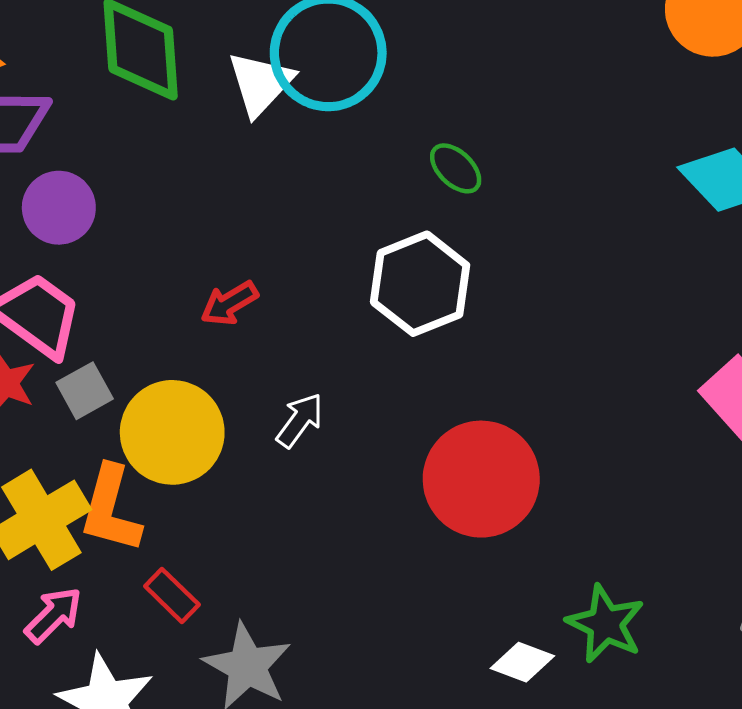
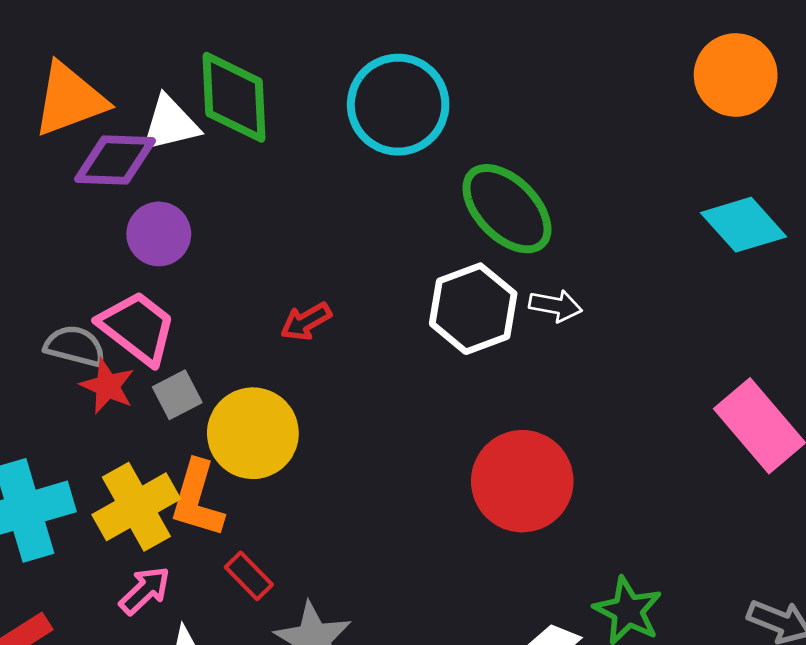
white triangle: (260, 83) -> (170, 124), moved, turned 32
green ellipse: (456, 168) -> (507, 209), size x2.0
white arrow: (300, 420) -> (555, 306), moved, turned 63

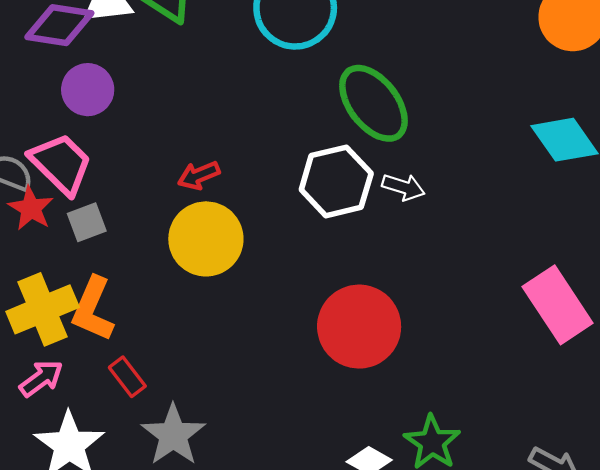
yellow circle: (253, 433) -> (206, 239), moved

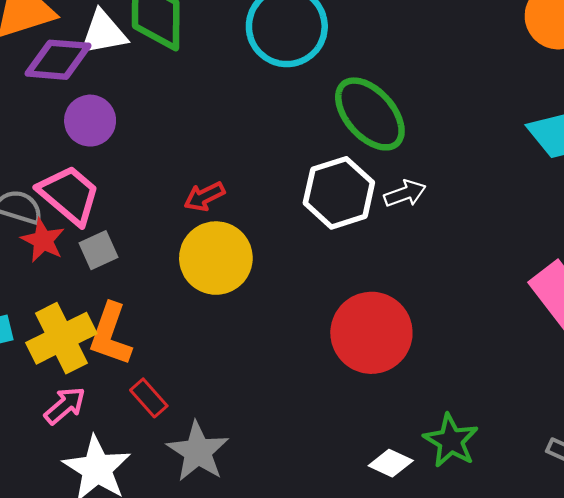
white arrow: (403, 187) -> (405, 194), turned -33

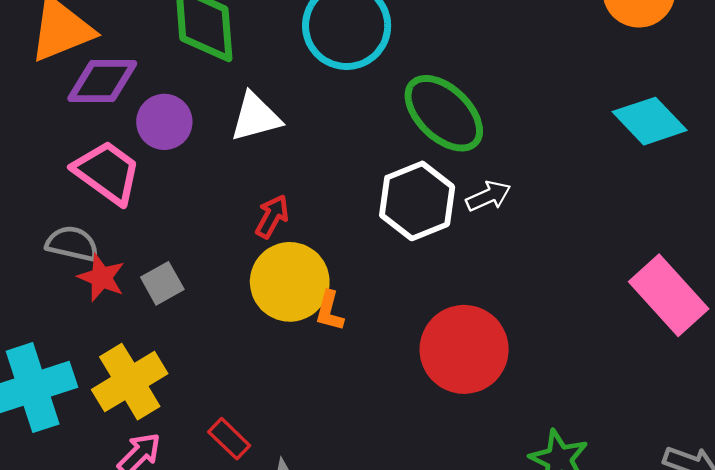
white triangle: (103, 33) -> (256, 117), moved
purple circle: (90, 121) -> (164, 122), moved
pink trapezoid: (69, 195) -> (107, 172), moved
red arrow: (204, 197) -> (272, 216), turned 150
orange L-shape: (110, 334) -> (330, 311), moved, size x0.6

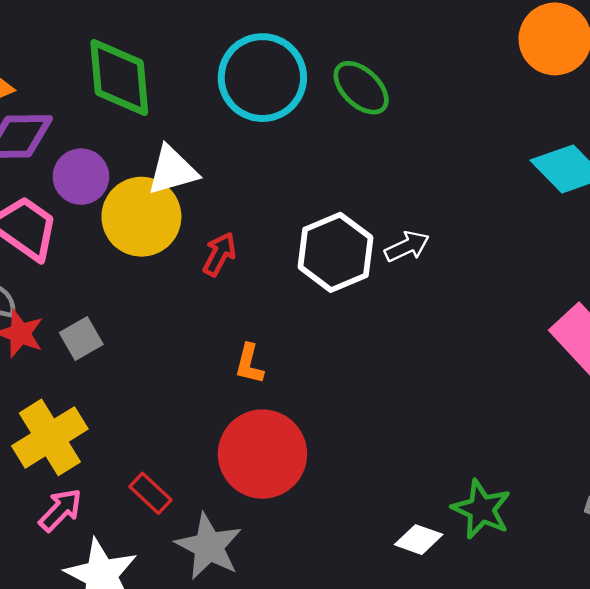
green ellipse: (444, 113) -> (361, 88), moved, size x0.7
red arrow: (272, 216) -> (219, 254), moved
yellow circle: (290, 282) -> (141, 217), moved
red circle: (464, 349) -> (262, 454), moved

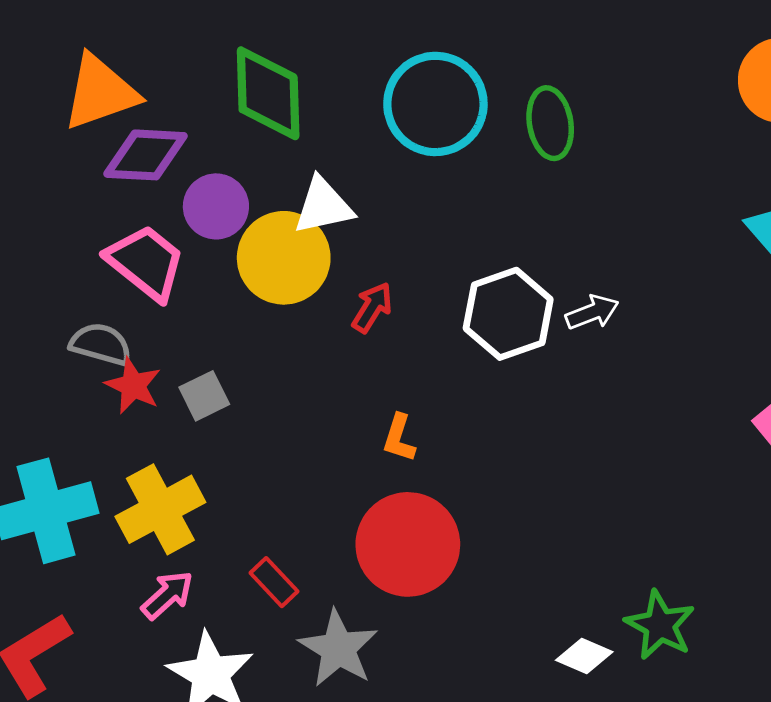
green ellipse: (361, 88) -> (550, 123), turned 34

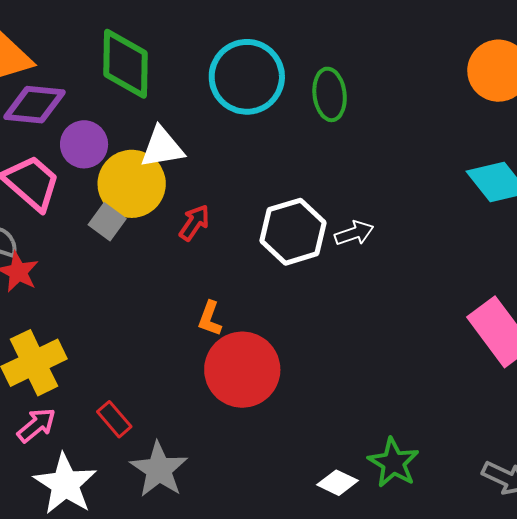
gray square: (204, 396) -> (107, 222), moved, turned -30
red circle: (408, 544) -> (242, 370), moved

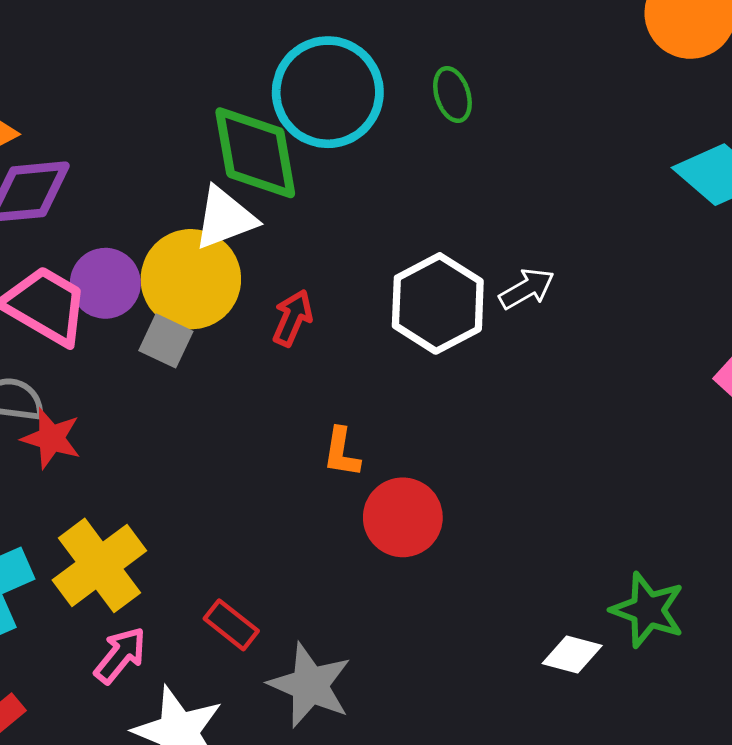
green diamond: (125, 64) -> (255, 153), moved
green ellipse: (330, 94) -> (452, 95), size x0.7
purple circle: (84, 144) -> (105, 283), moved
red circle: (242, 370) -> (403, 517), size x0.7

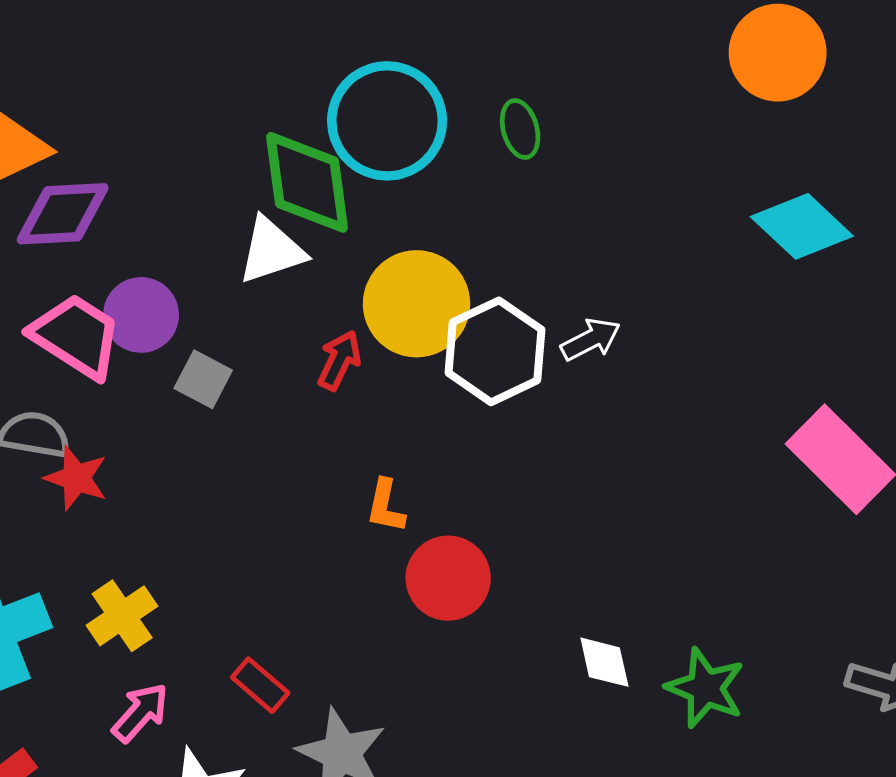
yellow circle: (191, 279) -> (417, 304), moved
yellow cross: (99, 565) -> (122, 616), size x0.7
white diamond: (572, 655) -> (604, 662), moved, turned 60

